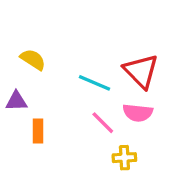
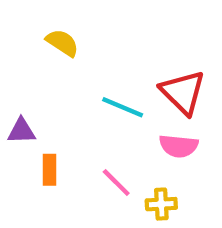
yellow semicircle: (33, 60) -> (62, 43), moved
pink line: (103, 123) -> (116, 183), moved

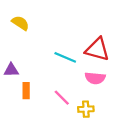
yellow semicircle: (62, 43) -> (20, 23), moved
red triangle: (183, 92) -> (97, 49), turned -30

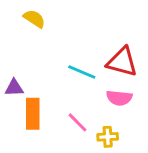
yellow semicircle: (20, 23) -> (34, 19), moved
orange rectangle: (26, 91) -> (33, 114), size x1.5

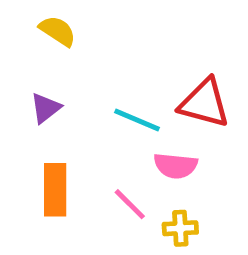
purple triangle: (14, 88) -> (46, 108), moved, turned -36
pink semicircle: (119, 98) -> (175, 166), moved

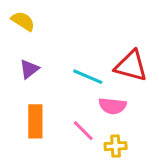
yellow semicircle: (58, 31) -> (23, 21), moved

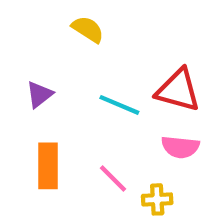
yellow semicircle: (23, 21) -> (88, 29), moved
pink semicircle: (112, 106) -> (180, 147), moved

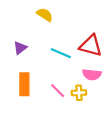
yellow cross: (157, 199) -> (79, 93), moved

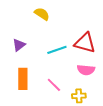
cyan line: (61, 53) -> (57, 50), turned -42
yellow cross: (79, 93) -> (79, 96), moved

